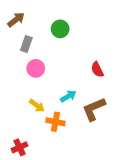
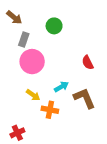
brown arrow: (16, 20) -> (14, 17), turned 77
pink circle: (36, 68) -> (32, 62), size x1.5
brown L-shape: (94, 109) -> (84, 98), turned 90

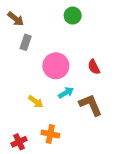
green circle: (54, 26) -> (73, 16), moved
pink circle: (32, 62) -> (56, 66), moved
orange cross: (50, 110) -> (50, 134), moved

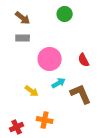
brown arrow: (16, 19) -> (23, 18), moved
gray rectangle: (26, 42) -> (23, 38), turned 72

